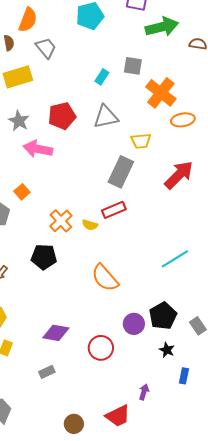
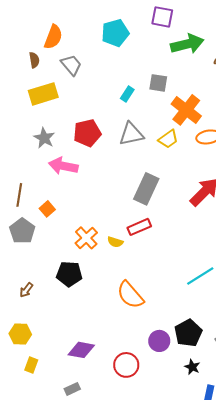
yellow trapezoid: (141, 141) -> (168, 139), moved, turned -30

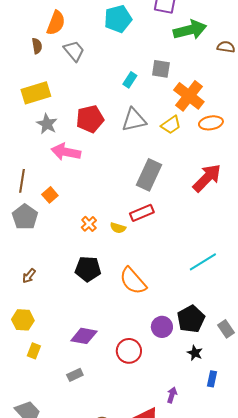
yellow rectangle: (43, 94) -> (36, 93), moved
orange cross: (86, 238) -> (89, 224), size x0.7
black pentagon: (69, 274) -> (88, 269), moved

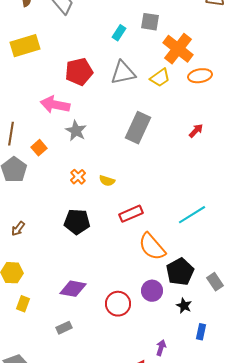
gray star: (47, 124) -> (76, 131), moved
red arrow: (207, 178) -> (196, 131), size x0.5
red rectangle: (142, 213) -> (131, 214), moved
orange semicircle: (133, 281) -> (152, 247), moved
purple circle: (162, 327) -> (152, 291), moved

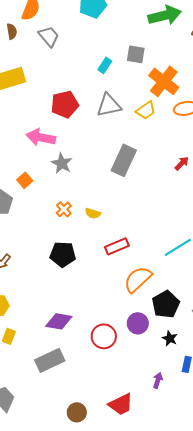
orange semicircle: (152, 247) -> (138, 279), turned 88
gray rectangle: (64, 328) -> (50, 360), size x1.8
purple arrow: (161, 348) -> (158, 380), moved

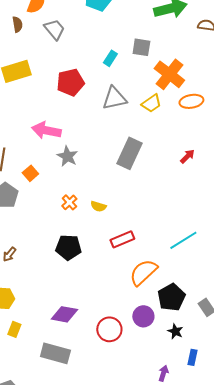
red pentagon: (65, 104) -> (70, 82), moved
gray rectangle: (50, 360) -> (55, 353), turned 40

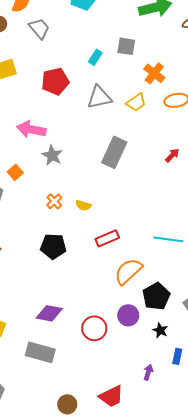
orange cross: (169, 74) -> (154, 73), size x0.7
cyan line: (183, 240) -> (168, 239), turned 40

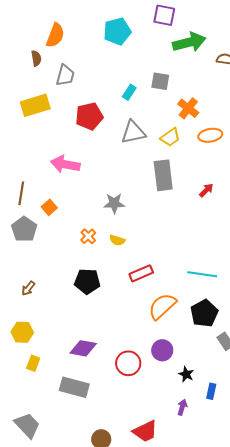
gray trapezoid: (39, 28) -> (65, 75), moved, turned 55
gray rectangle: (114, 152) -> (163, 175), moved, turned -32
gray star: (52, 155) -> (114, 203), moved, turned -30
black pentagon: (156, 296) -> (204, 313), moved
black star: (160, 330) -> (186, 374), moved

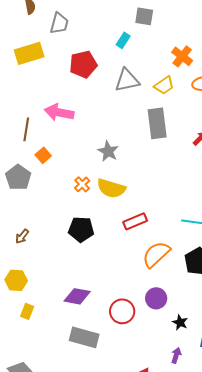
gray square: (160, 81) -> (144, 16), moved
brown line: (21, 193) -> (26, 129), moved
gray star: (114, 203) -> (108, 151), turned 30
yellow semicircle: (117, 240) -> (111, 188), size x1.8
gray rectangle: (74, 387) -> (84, 337), moved

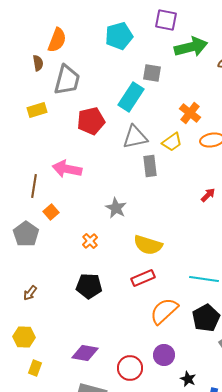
gray trapezoid: (59, 23) -> (67, 80), size x1.4
cyan rectangle: (123, 40) -> (131, 97), size x1.8
yellow rectangle: (29, 53) -> (37, 110), size x0.7
gray rectangle: (157, 123) -> (150, 166), moved, size x0.7
yellow semicircle: (111, 188) -> (148, 245), moved

